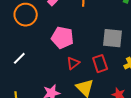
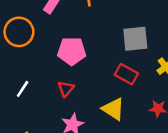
red triangle: (73, 63) -> (66, 89), moved
red rectangle: (100, 64) -> (126, 74), turned -30

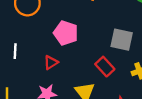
white line: (23, 89) -> (15, 51), turned -48

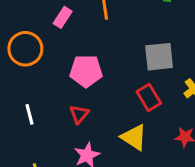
red rectangle: (105, 67) -> (149, 97), turned 30

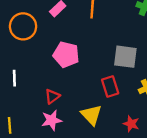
red triangle: (79, 114) -> (52, 96), moved

